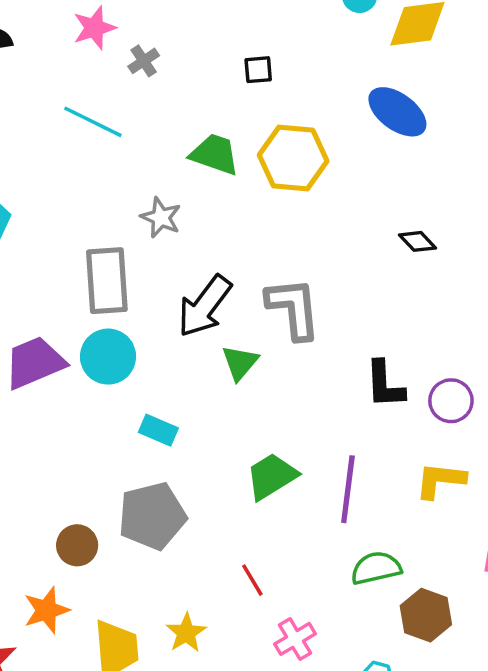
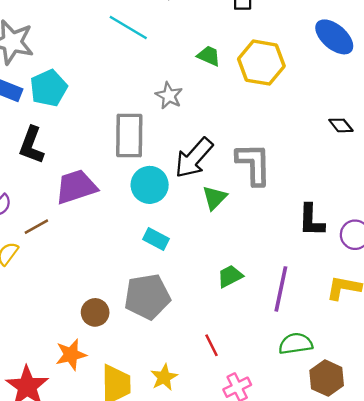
green trapezoid: (215, 154) -> (209, 56), size x0.7
cyan circle: (108, 357) -> (150, 185), moved
green trapezoid: (272, 476) -> (230, 276), size x0.7

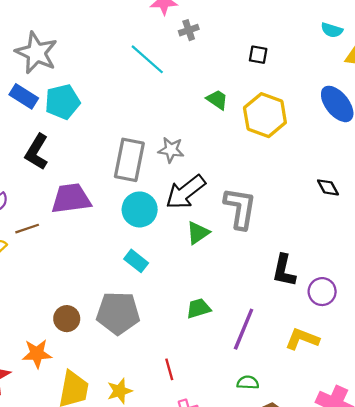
gray star: (169, 96) -> (171, 150), moved, turned -30
green semicircle: (296, 344) -> (248, 383), size x0.7

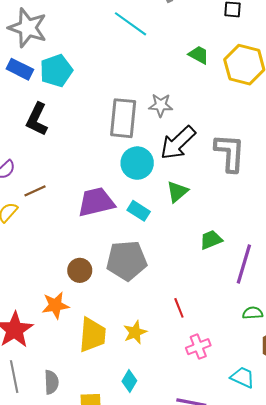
purple trapezoid: (71, 199) -> (96, 202), moved
green triangle: (198, 233) -> (177, 192), moved
green trapezoid: (199, 308) -> (211, 240), moved

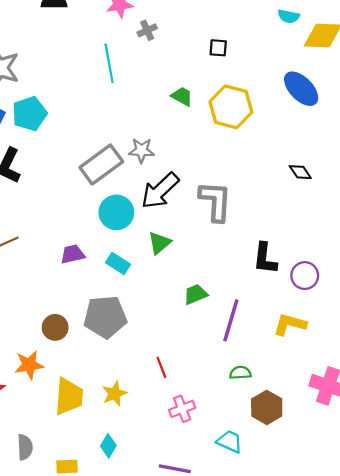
cyan line: (131, 24) -> (109, 63), turned 44
gray rectangle: (123, 118) -> (101, 164), turned 48
purple trapezoid: (96, 202) -> (73, 254), size x0.6

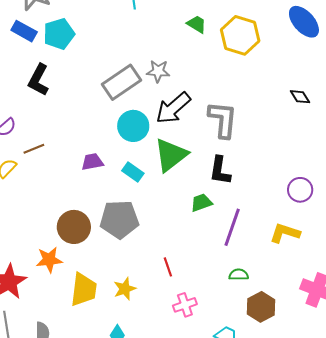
green triangle: (159, 243) -> (171, 155), size x1.6
black L-shape: (265, 258) -> (220, 171), moved
brown circle: (55, 327) -> (74, 227), size x1.4

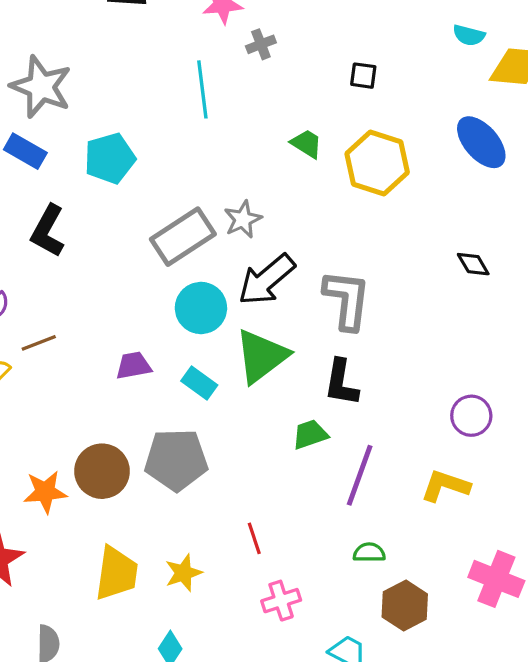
cyan pentagon: (59, 34) -> (110, 158), moved
gray star: (158, 71) -> (243, 219), turned -30
orange star: (49, 260) -> (45, 492), moved

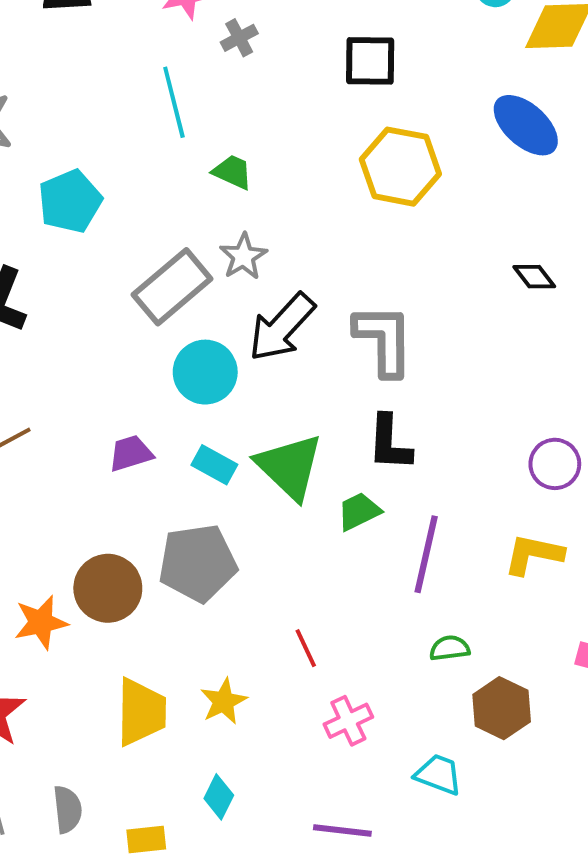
black square: (363, 76) -> (370, 61), size x1.6
green trapezoid: (307, 144) -> (233, 172), moved
green triangle: (261, 356) -> (290, 467), moved, turned -32

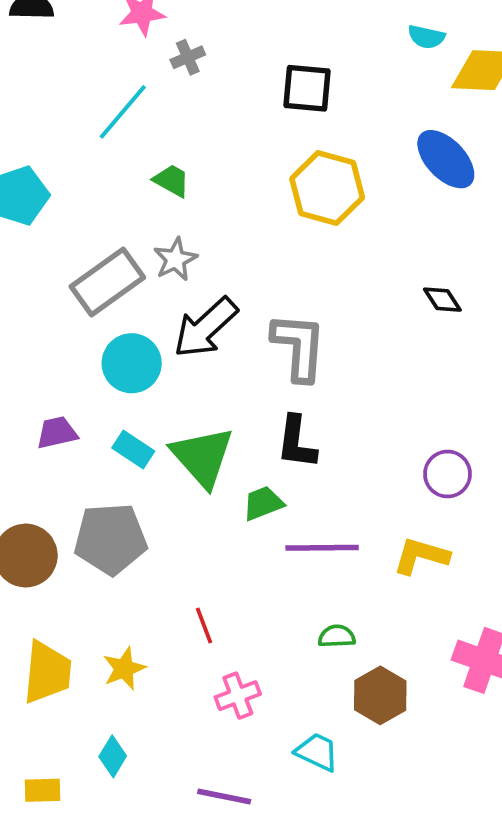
cyan line: (174, 102) -> (123, 112), turned 50
purple line: (426, 554) -> (322, 548), turned 72

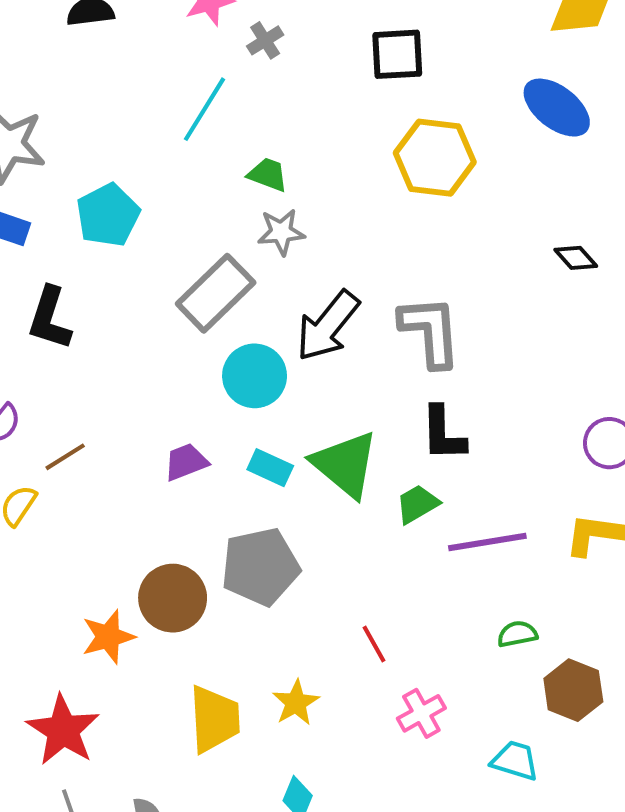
gray star: (175, 259) -> (281, 232), moved, turned 30

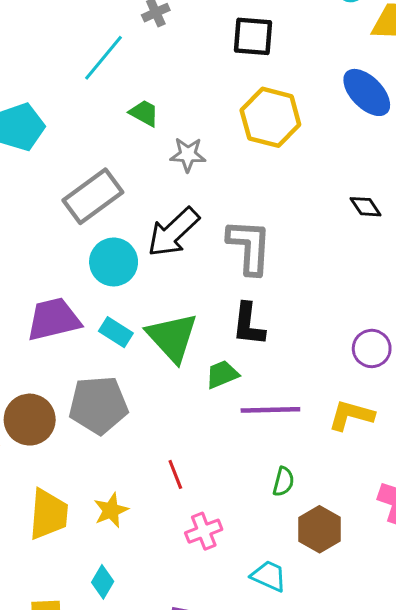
gray star: (281, 232) -> (188, 155), moved
purple trapezoid: (186, 462) -> (54, 319), size x1.6
green semicircle: (517, 634) -> (283, 482), turned 108

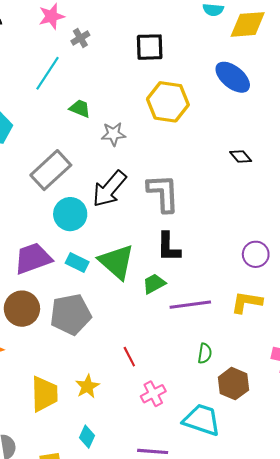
brown circle: (30, 420) -> (22, 309), moved
cyan trapezoid: (269, 576) -> (202, 420), size x1.5

